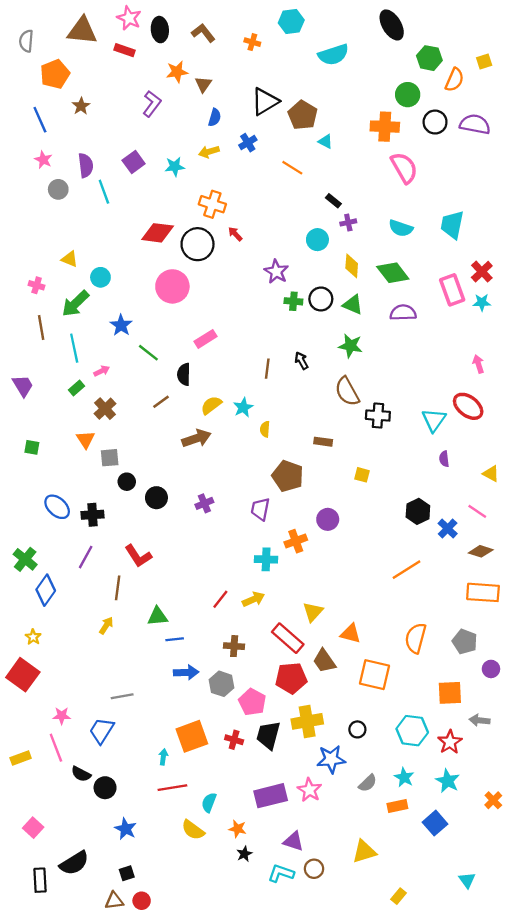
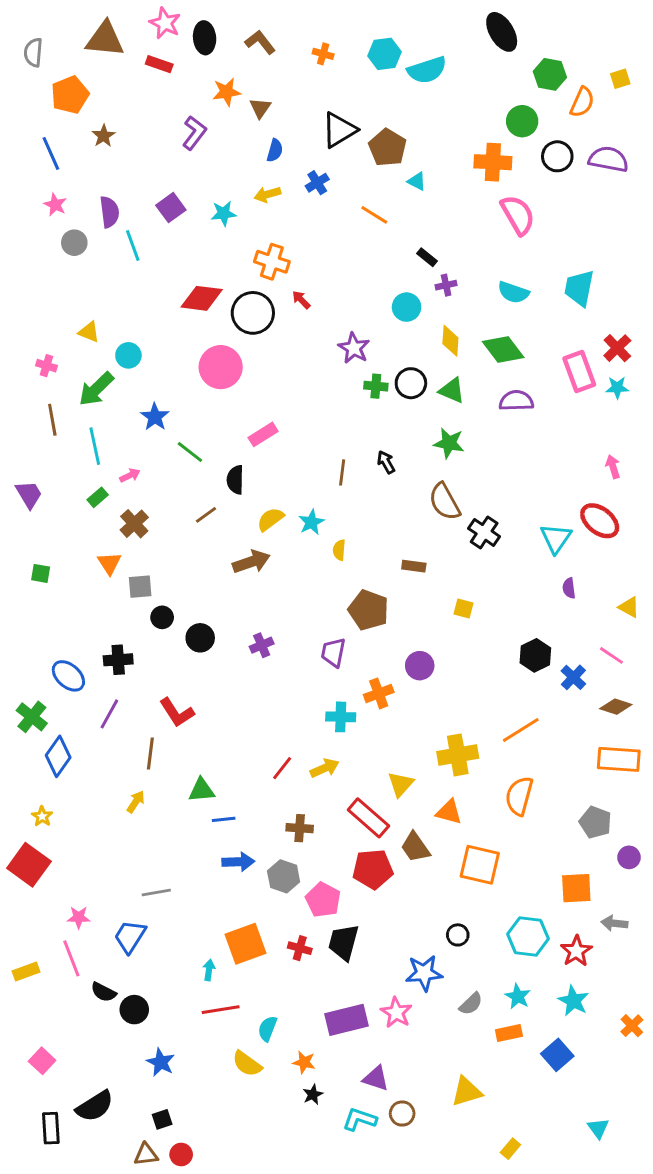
cyan hexagon: (291, 22) -> (385, 54), moved
black cross: (378, 415) -> (484, 532), turned 30
blue ellipse: (57, 507) -> (68, 676), moved
orange semicircle: (416, 638) -> (519, 796), moved
yellow cross: (307, 721) -> (458, 755), moved

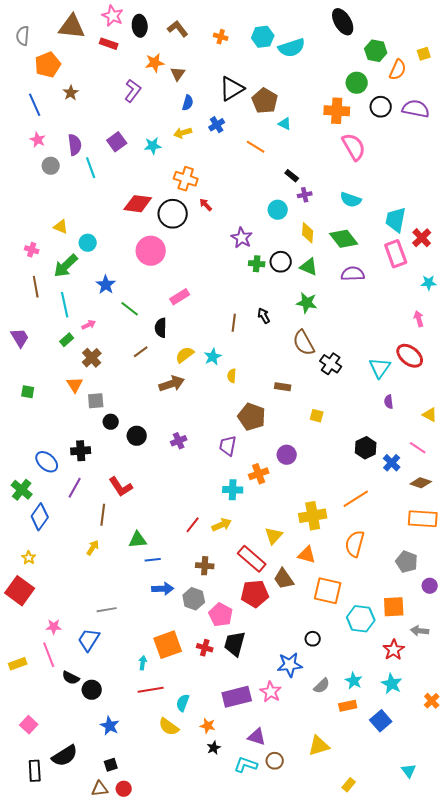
cyan trapezoid: (579, 288) -> (396, 220), moved
cyan star: (617, 388) -> (429, 283), moved
cyan hexagon: (528, 936) -> (361, 619), moved

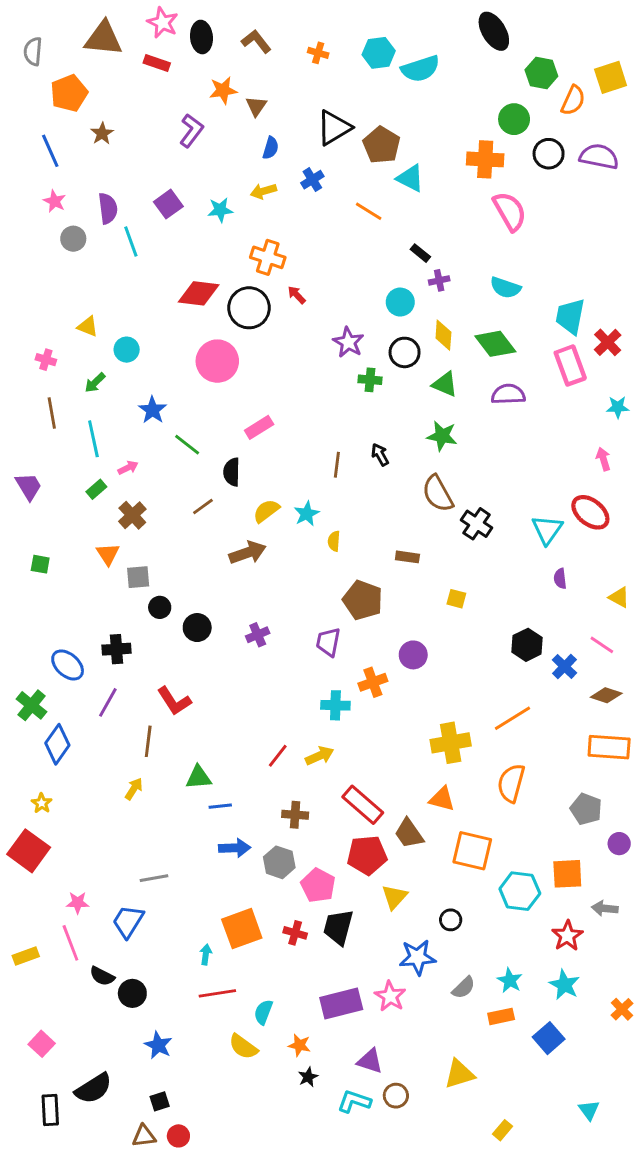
yellow square: (424, 54) -> (611, 77), size x1.6
cyan triangle: (285, 124) -> (410, 178), size x1.5
black circle: (281, 262) -> (405, 352), moved
green arrow: (66, 266) -> (95, 383), size x0.6
yellow triangle: (274, 536) -> (394, 897), moved

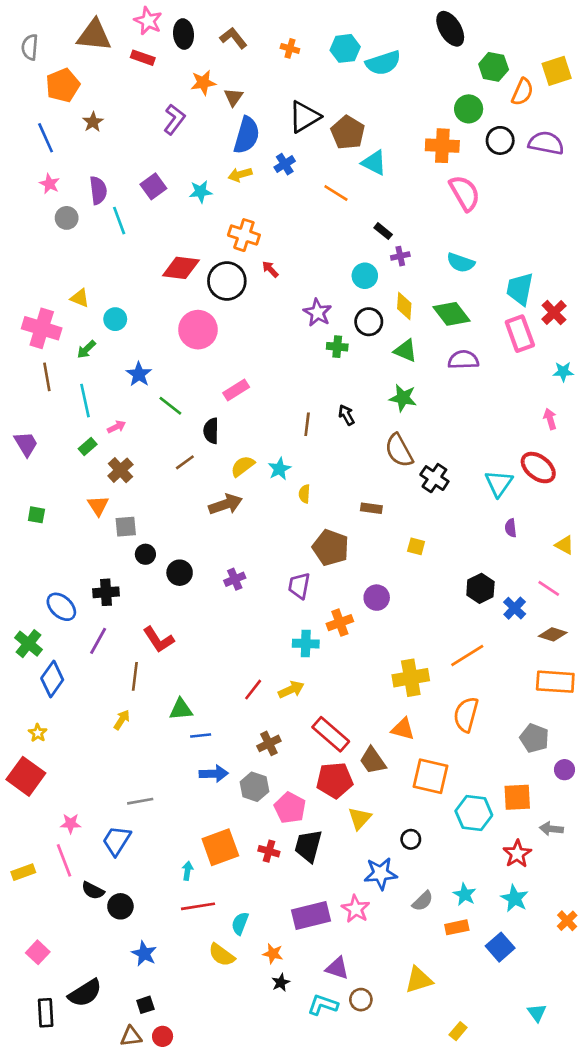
blue semicircle: (271, 148) -> (247, 135), size x1.8
pink cross: (46, 360) -> (42, 328), size x2.0
brown cross: (295, 815) -> (269, 743), turned -30

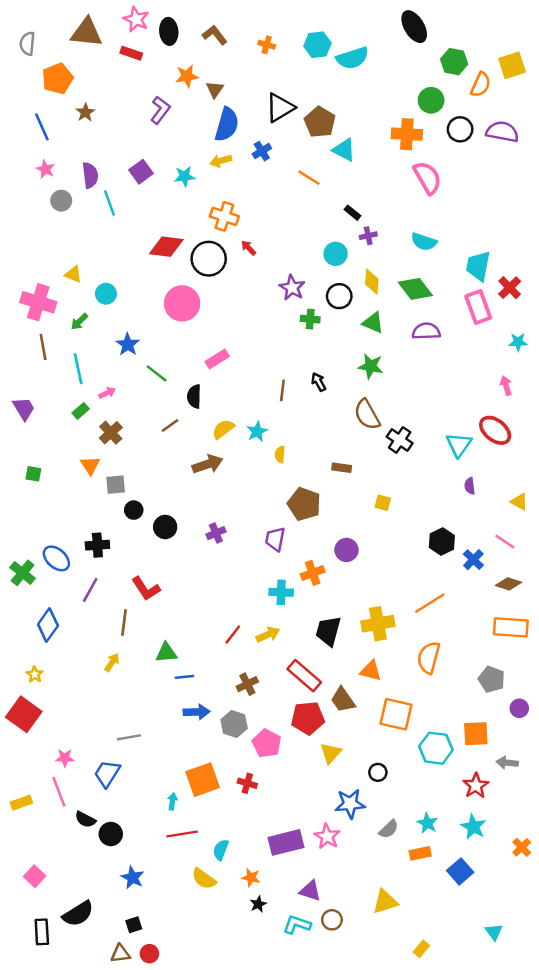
green cross: (29, 644) -> (23, 573), moved
black trapezoid: (308, 846) -> (328, 631), moved

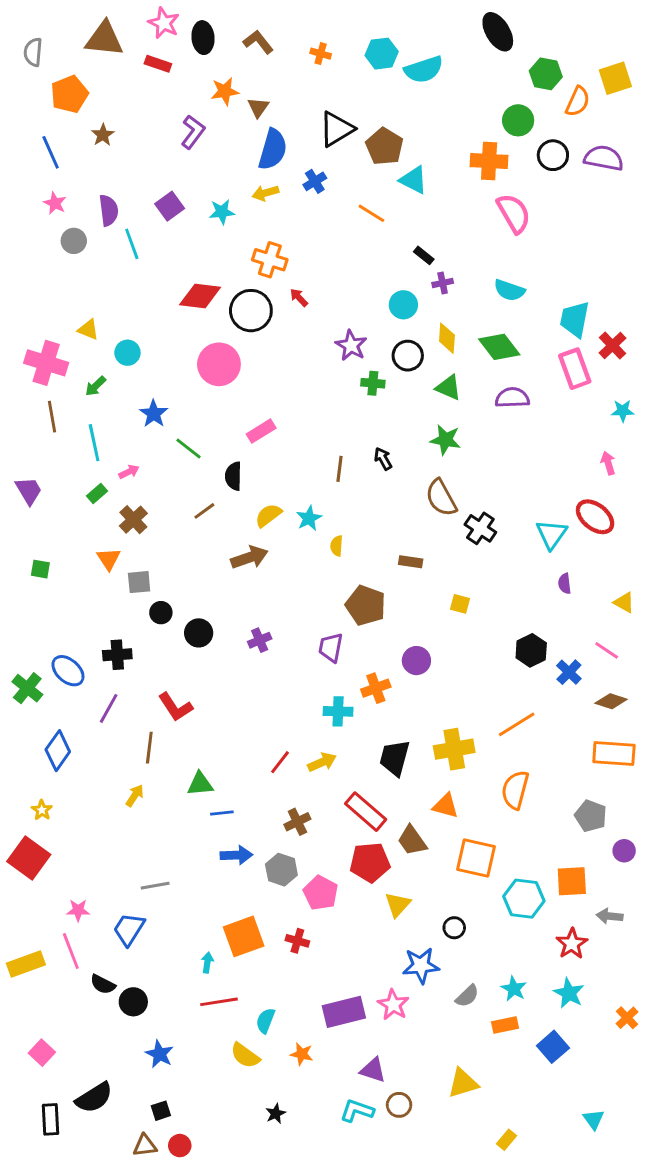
yellow rectangle: (21, 803) -> (26, 964), size x1.4
black star: (258, 904) -> (276, 1114), moved

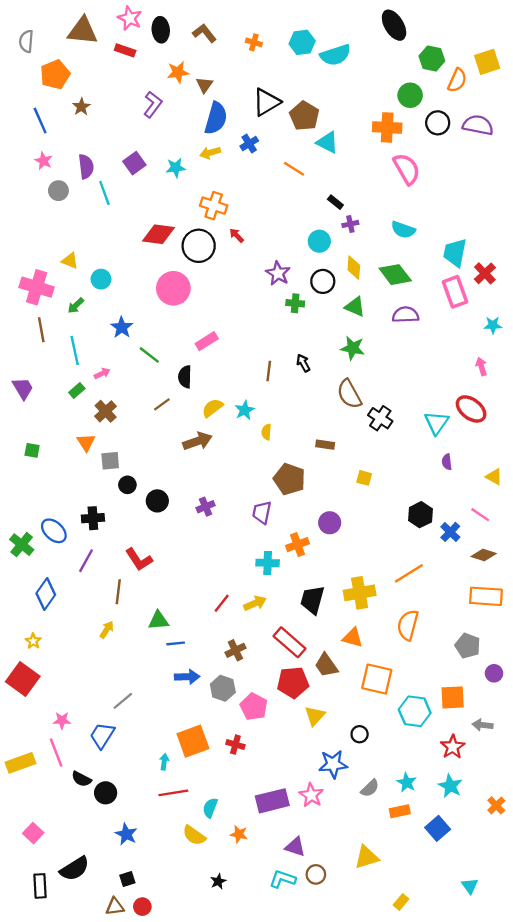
gray line: (155, 886) -> (123, 701), turned -30

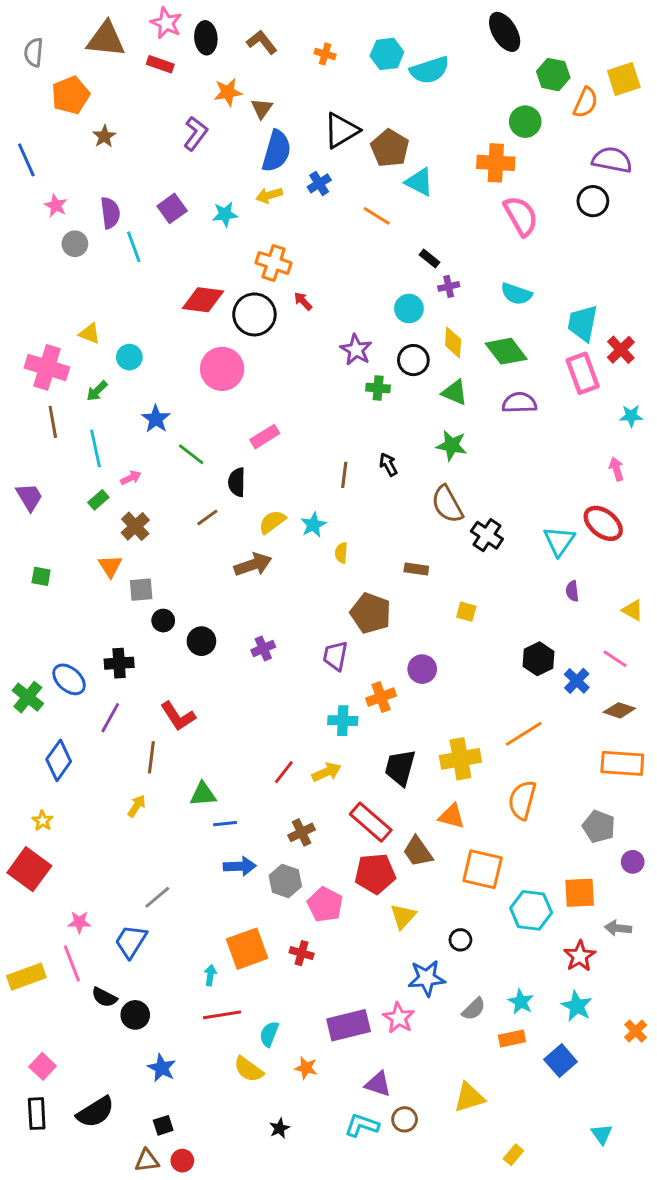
blue line: (40, 121) -> (26, 160), moved
black circle: (438, 123) -> (593, 201), moved
black rectangle: (40, 886) -> (37, 1114), moved

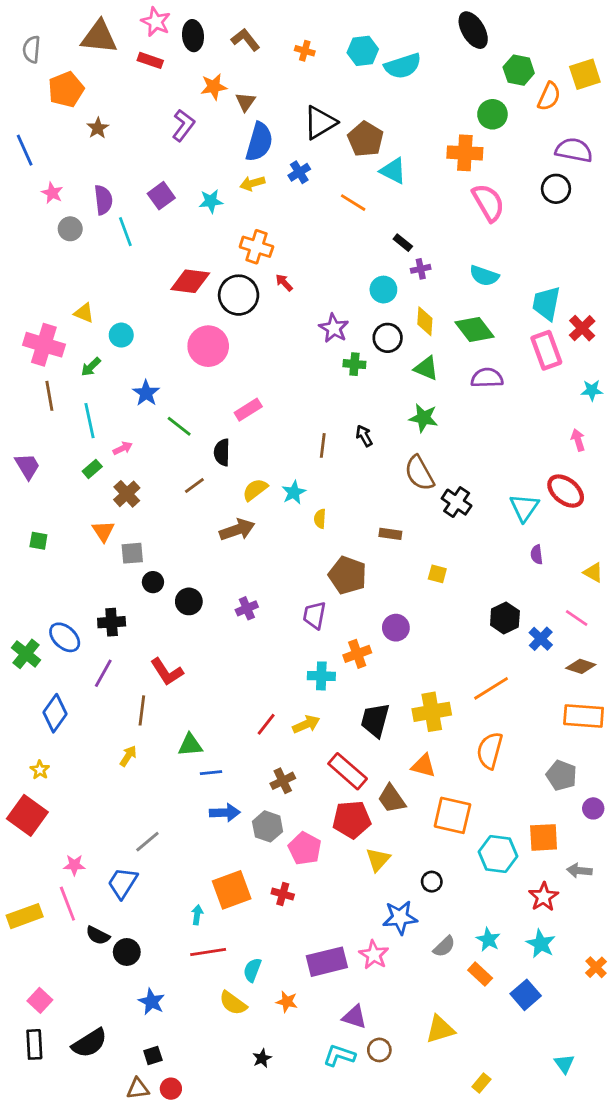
orange rectangle: (512, 1038) -> (480, 974), turned 55

